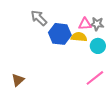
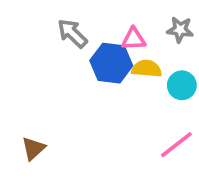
pink triangle: (85, 24) -> (134, 39), moved
gray star: (97, 24) -> (180, 30), moved

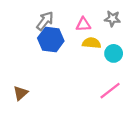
gray arrow: (72, 33) -> (45, 21), turned 84
blue hexagon: (111, 63) -> (51, 39), moved

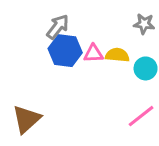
pink triangle: (83, 24) -> (93, 54), moved
brown triangle: (21, 93) -> (26, 119), size x1.5

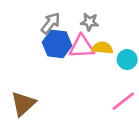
gray star: (144, 24) -> (89, 22), moved
pink triangle: (93, 54) -> (82, 47), size x1.5

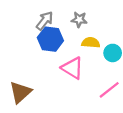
pink triangle: (82, 47) -> (72, 68), moved, turned 35

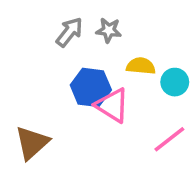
gray star: (79, 20) -> (109, 30), moved
blue hexagon: (50, 39) -> (91, 87), moved

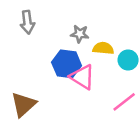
gray star: (109, 30) -> (80, 34), moved
gray arrow: (69, 32) -> (27, 22), moved, turned 135

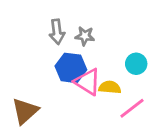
gray arrow: (27, 22) -> (57, 32), moved
yellow semicircle: (103, 48) -> (110, 87), moved

